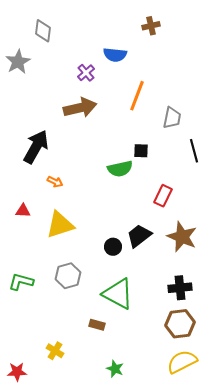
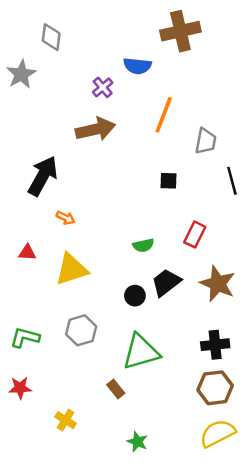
brown cross: (151, 26) -> (180, 31), size x1.8
green semicircle: (120, 169) -> (143, 245), moved, size x0.7
green triangle: (118, 294) -> (141, 352), turned -44
brown rectangle: (97, 325) -> (116, 389), turned 35
red star: (17, 372) -> (20, 388), moved

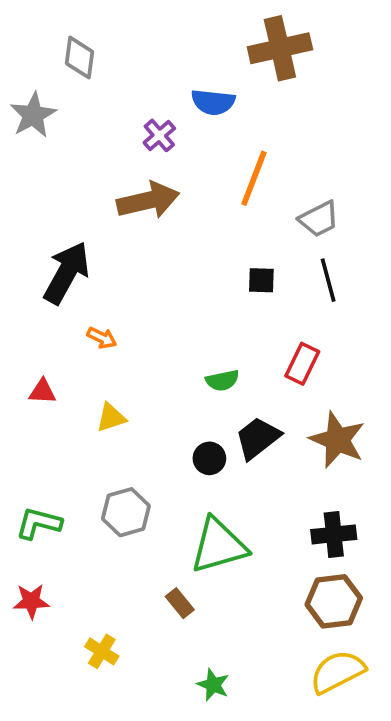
gray trapezoid: (206, 141) -> (319, 219), turned 52
black line: (232, 181) -> (328, 280), moved
yellow triangle: (72, 269) -> (111, 418), size x0.6

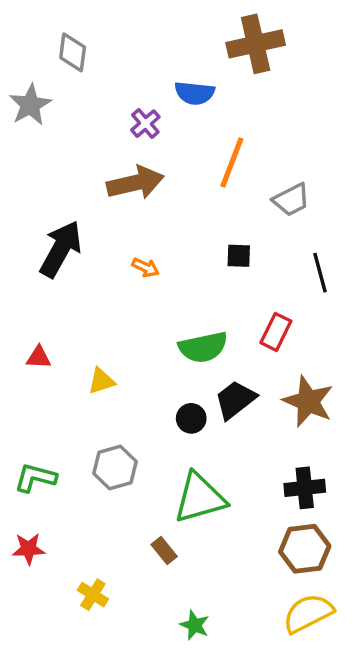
black line: (328, 280) -> (320, 273), moved
orange arrow: (102, 338) -> (145, 268), moved
green semicircle: (222, 380) -> (203, 347), size x1.6

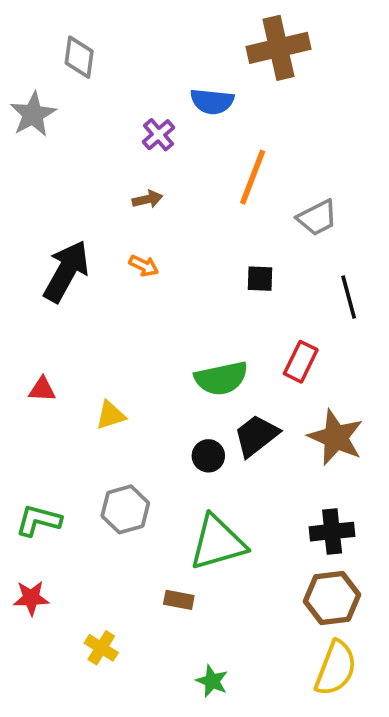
brown arrow: (135, 183) -> (147, 199), size x0.5
orange arrow: (145, 268) -> (144, 266), moved
brown rectangle: (164, 551) -> (179, 600), turned -40
yellow semicircle: (308, 613) -> (336, 668), turned 138

